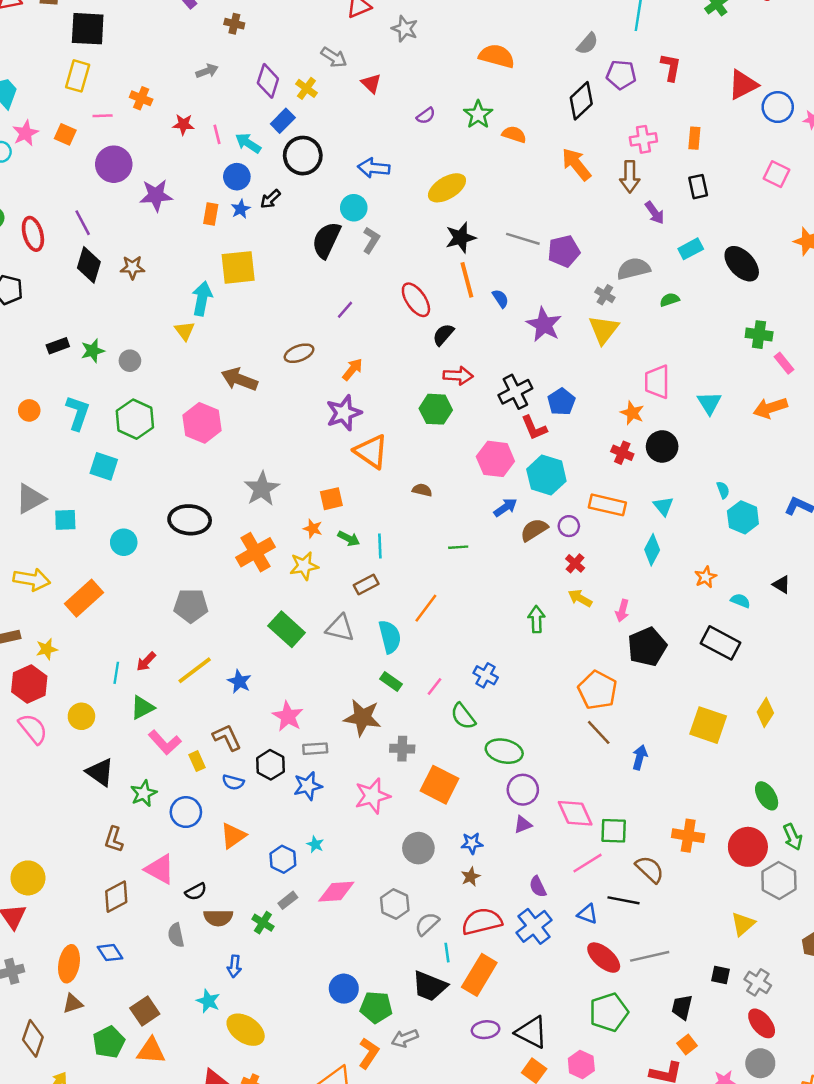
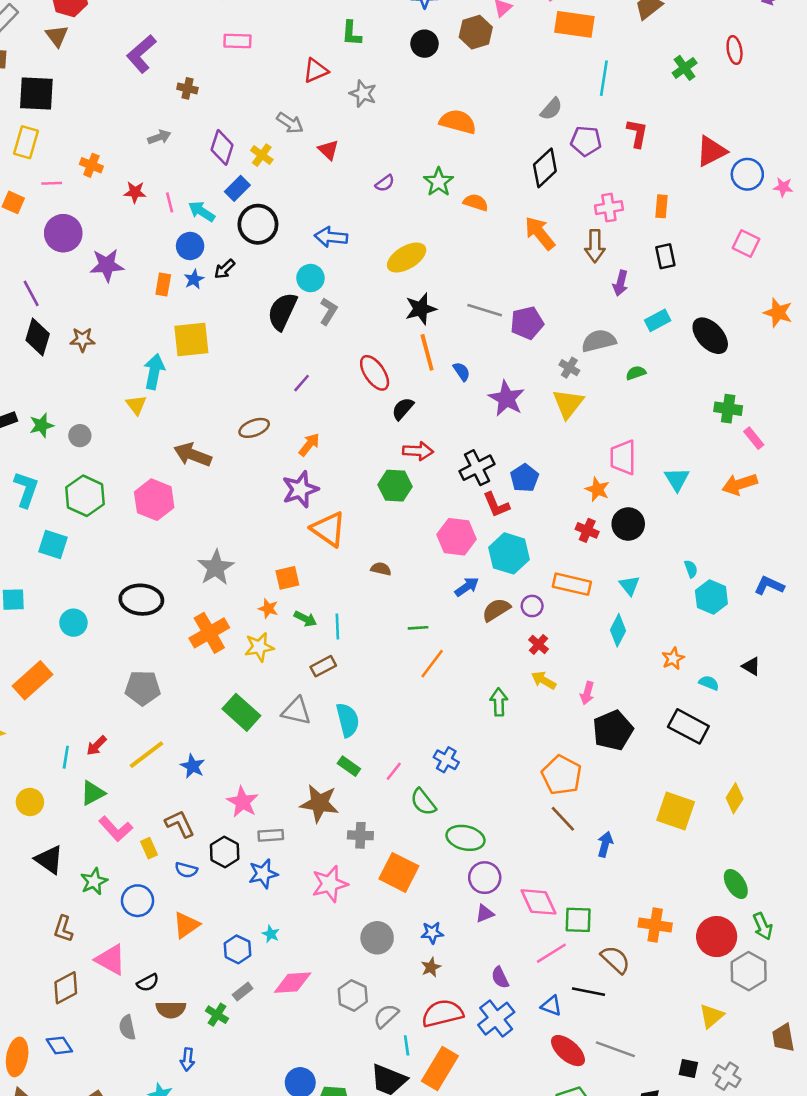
purple arrow: (655, 213) -> (621, 283), turned 50
orange line: (426, 608) -> (432, 664), moved
gray line: (650, 956) -> (615, 1049), turned 33

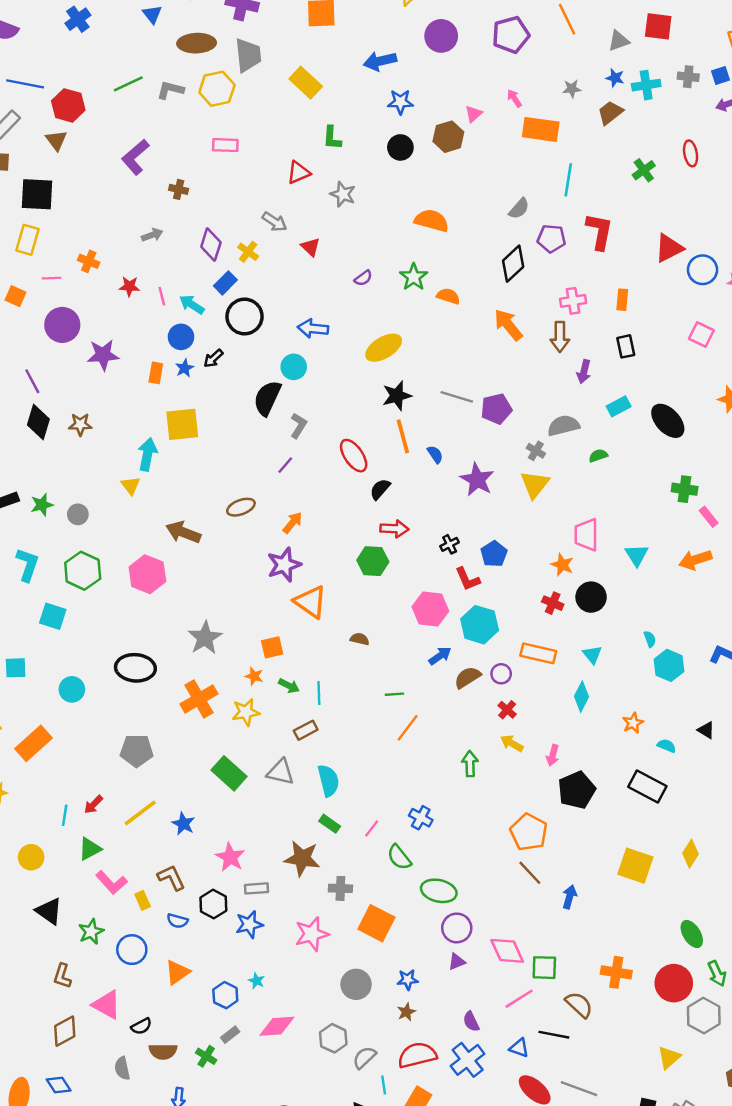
red L-shape: (637, 133) -> (599, 231), size x1.4
gray L-shape: (328, 311) -> (298, 426), moved
black cross: (477, 468) -> (450, 544), size x0.6

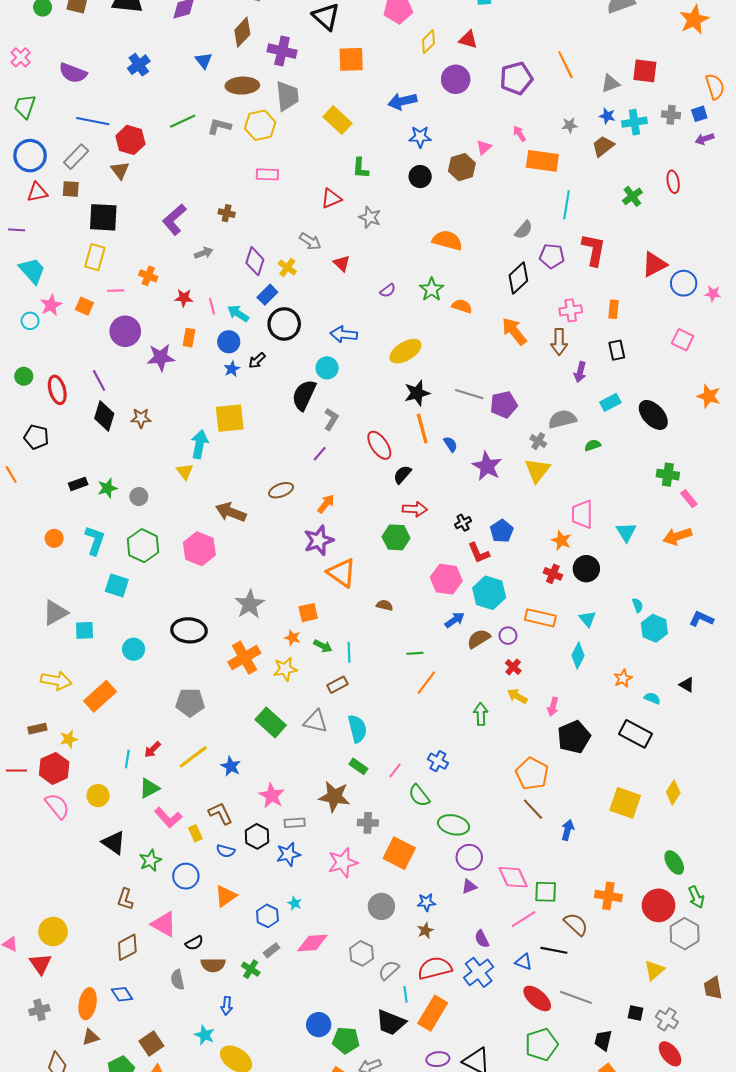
purple L-shape: (135, 157) -> (174, 219), moved
orange rectangle: (156, 373) -> (189, 338), moved

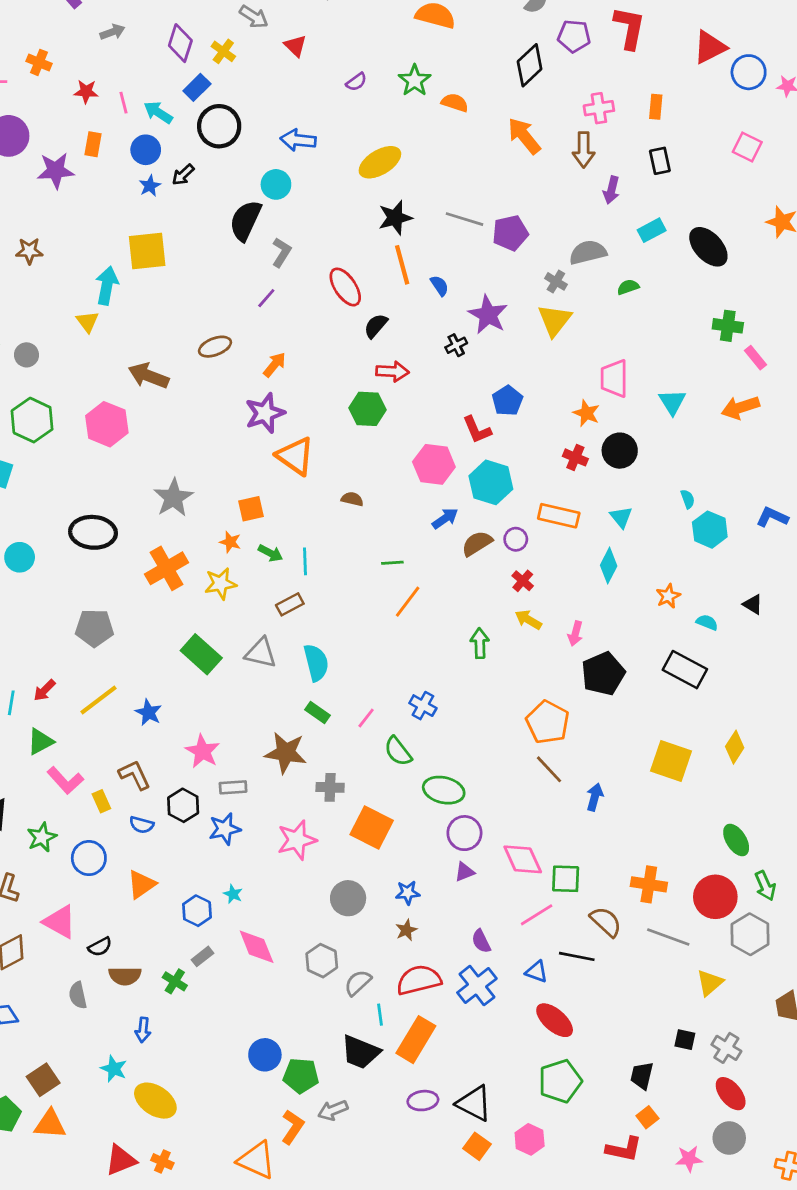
black cross: (463, 523) -> (456, 345), moved
pink diamond: (312, 943) -> (257, 947), turned 72
gray line: (576, 997) -> (668, 937), moved

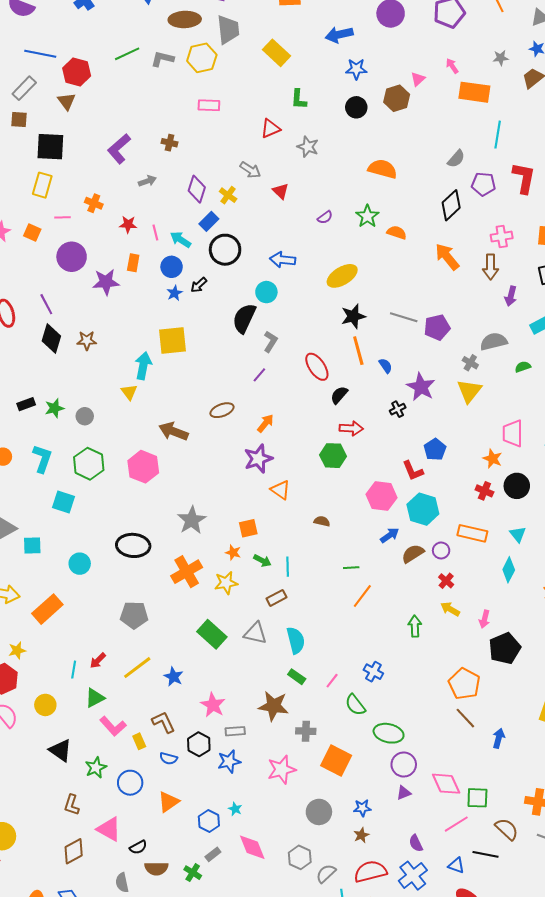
orange triangle: (295, 456) -> (281, 490), size x0.7

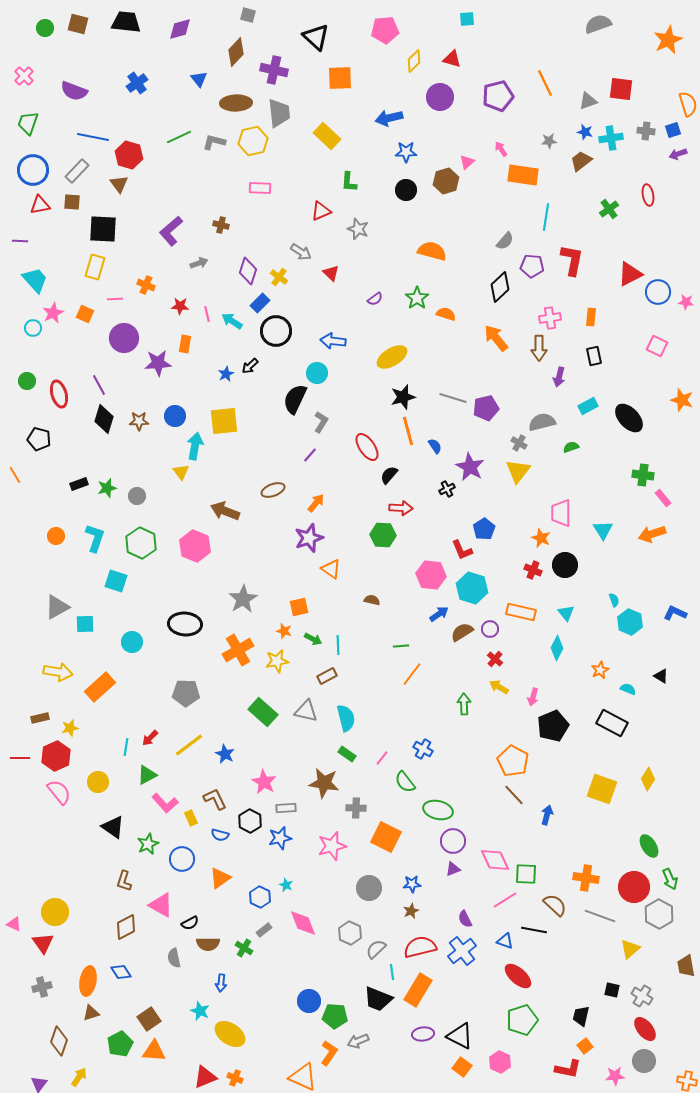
blue circle: (172, 267) -> (175, 416), moved

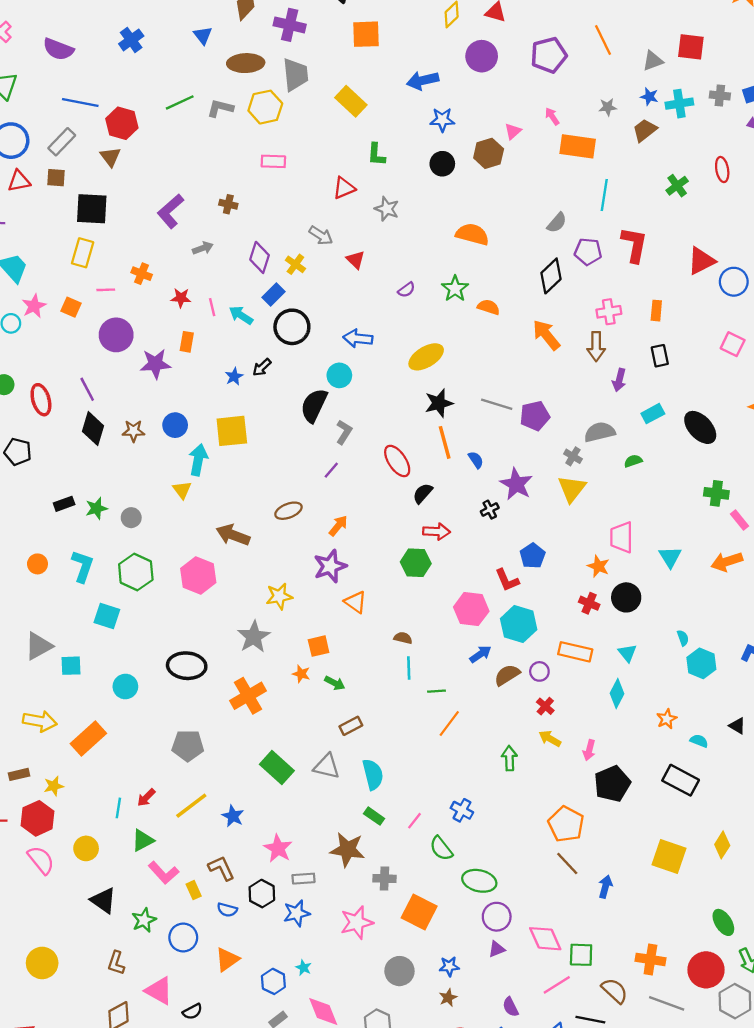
cyan line: (338, 645) -> (409, 668), moved
yellow star: (277, 661) -> (279, 596), moved
yellow circle: (55, 912) -> (42, 963), moved

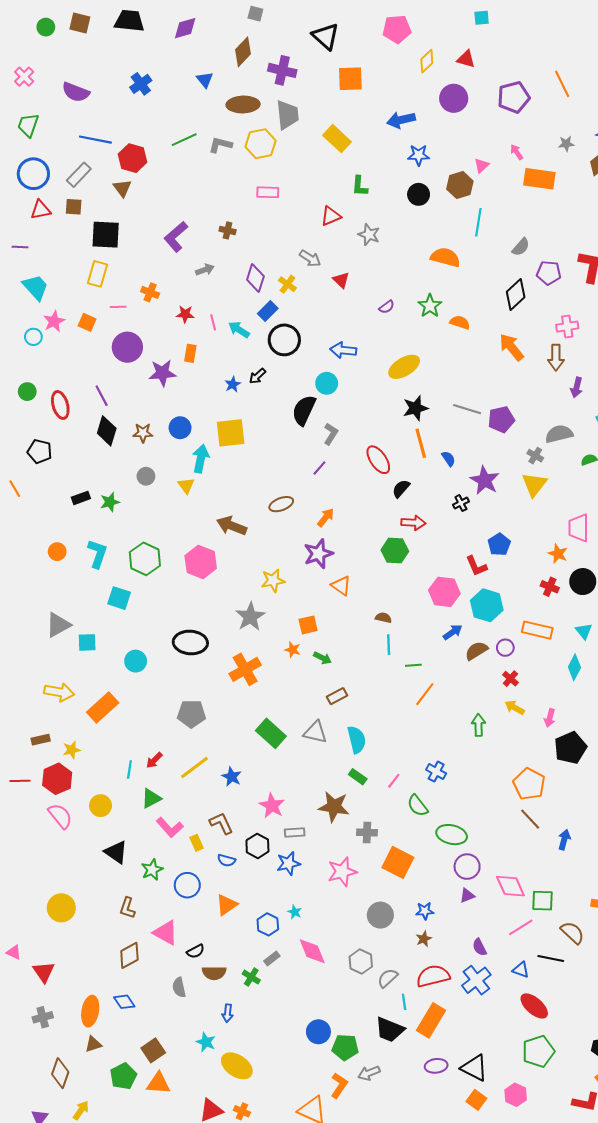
cyan line: (604, 195) -> (478, 222), moved
gray circle: (131, 518) -> (146, 476), moved

